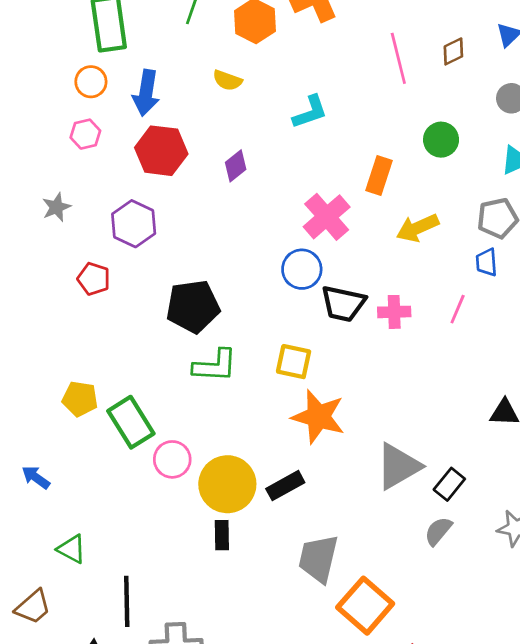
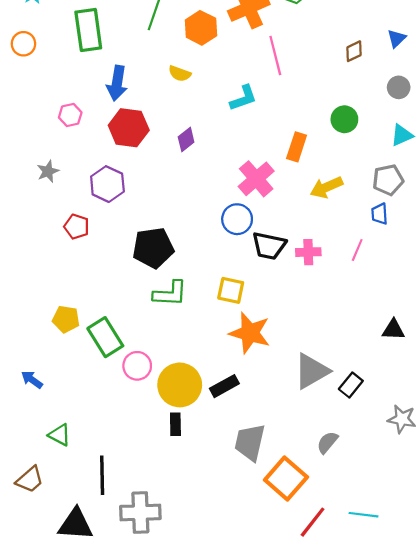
pink line: (398, 58) -> (275, 55), moved
orange circle: (91, 82) -> (23, 44), moved
gray semicircle: (438, 531) -> (327, 442), moved

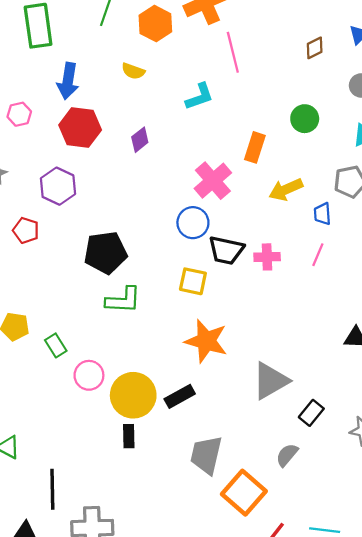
blue trapezoid: (380, 214) -> (322, 214), moved
yellow square: (231, 290) -> (193, 281), moved
green rectangle: (105, 337) -> (56, 345), size x0.6
black rectangle: (351, 385) -> (311, 413), moved

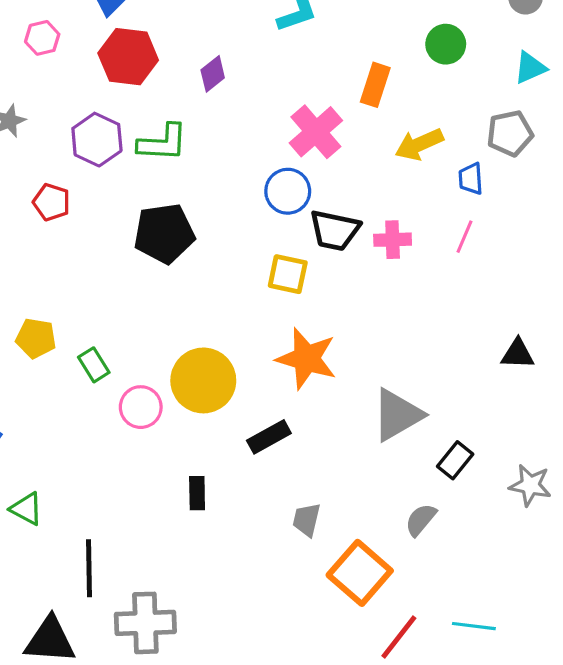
green L-shape: (123, 300) -> (163, 143), moved
yellow circle: (133, 395) -> (203, 380), moved
gray trapezoid: (206, 455) -> (307, 520), size x0.6

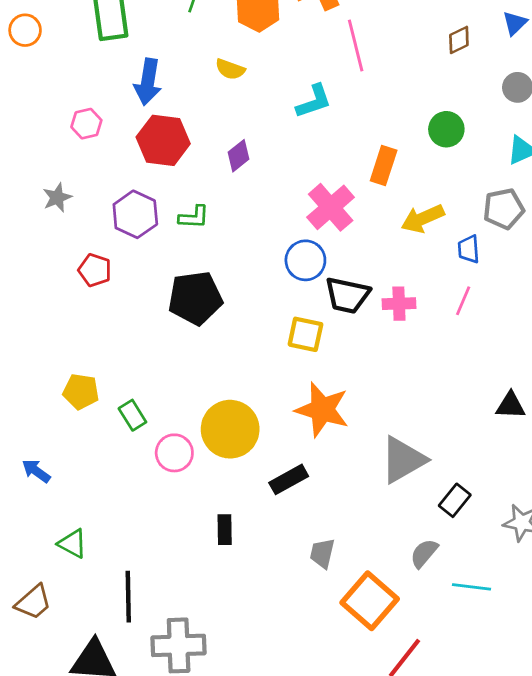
green L-shape: (163, 143) -> (194, 217), size x0.7
cyan line: (474, 626) -> (471, 587), moved

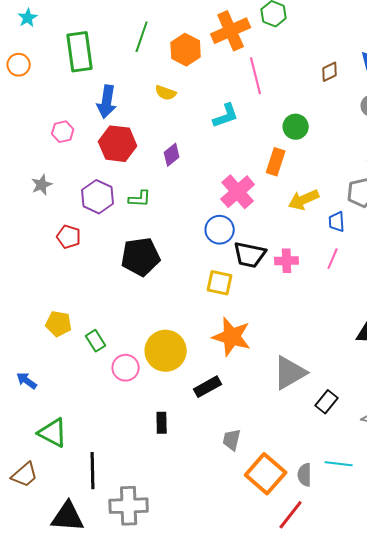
green circle: (446, 129) -> (296, 127), moved
green triangle: (72, 544) -> (53, 433), size x1.4
gray semicircle: (424, 553) -> (305, 475), moved, turned -40

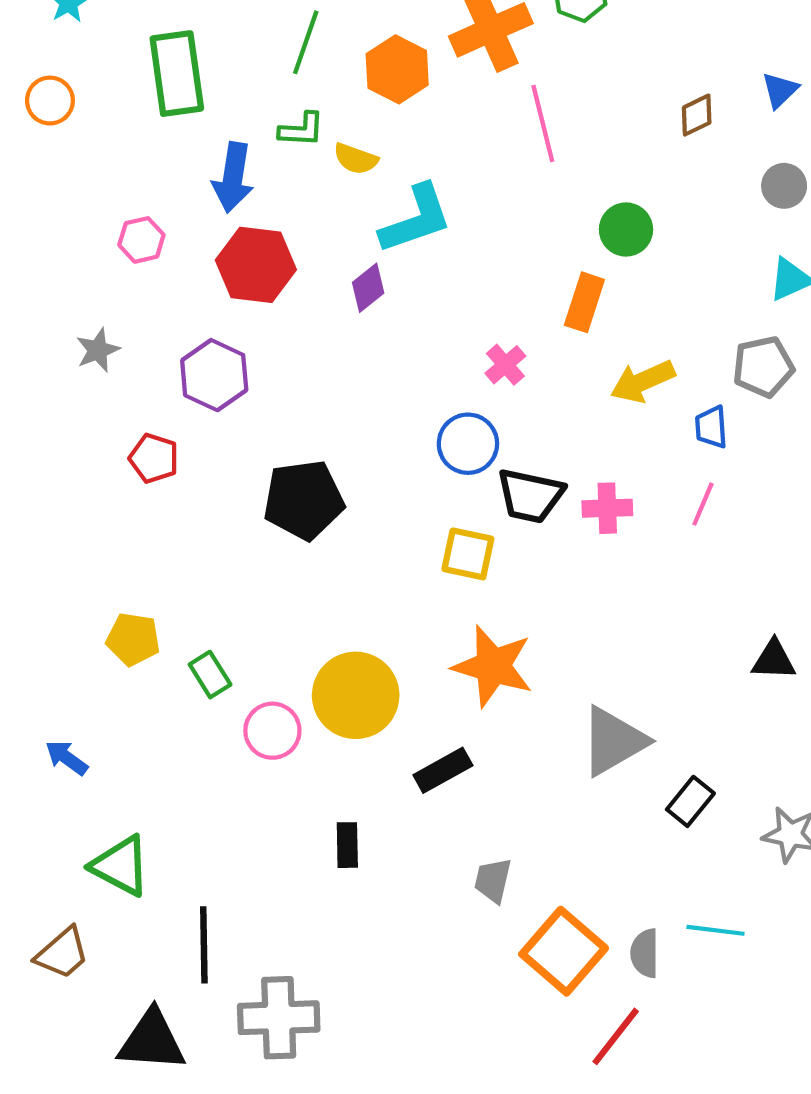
cyan L-shape: (226, 116) -> (416, 219), moved, size x1.4
pink cross: (238, 192) -> (505, 365), size x0.6
green L-shape: (140, 199) -> (302, 130), moved

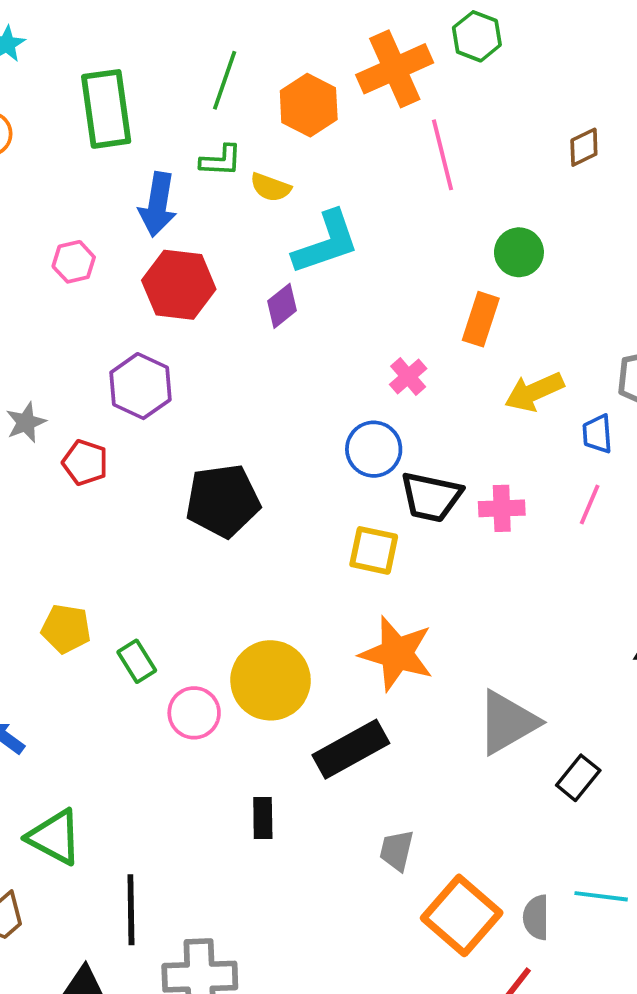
gray star: (98, 350) -> (26, 422), moved
black rectangle: (443, 770) -> (351, 749), size x1.4

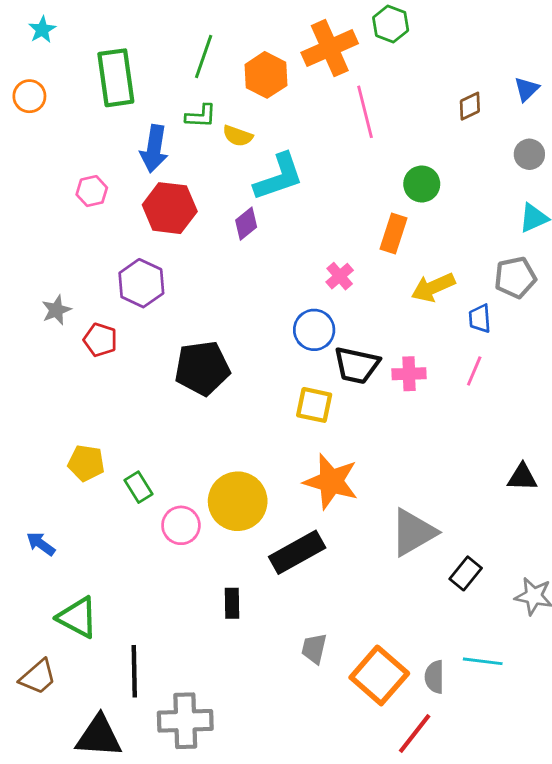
gray trapezoid: (397, 850) -> (314, 649), moved

